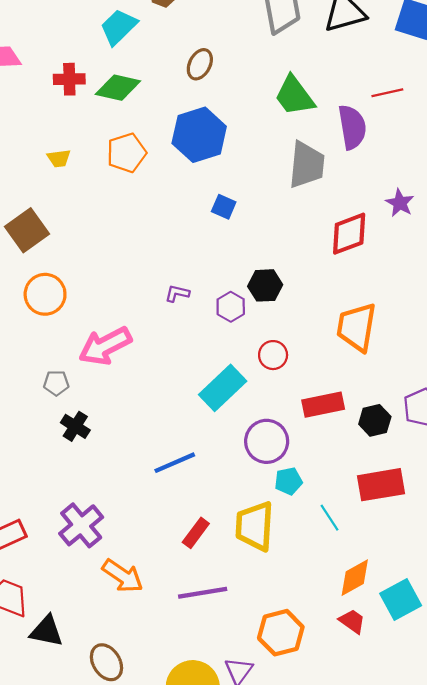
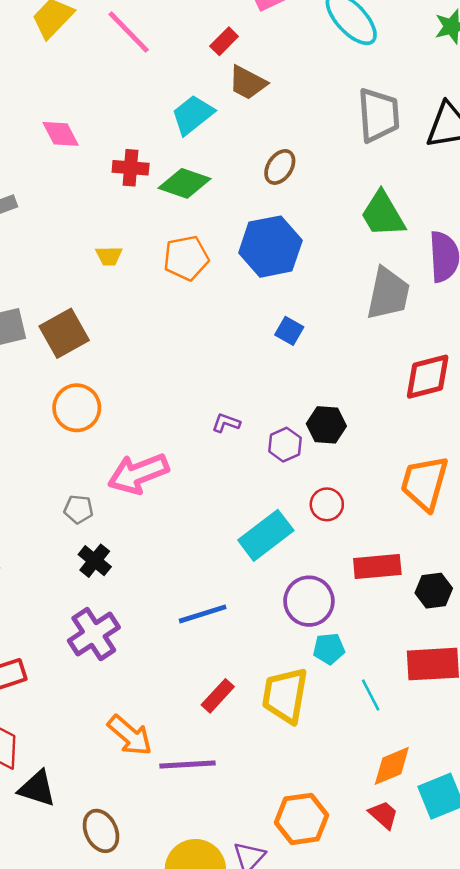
purple cross: (81, 525) -> (94, 634), moved
purple line: (203, 593) -> (188, 764), moved

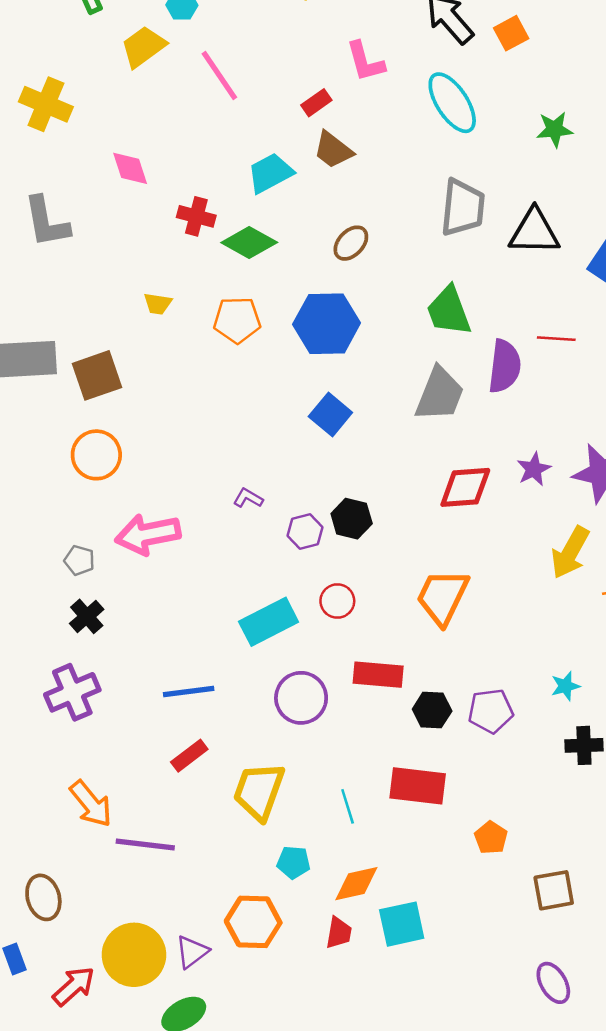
blue square: (289, 331) -> (330, 414), size x1.4
cyan pentagon: (329, 649) -> (294, 862), moved
red rectangle: (218, 696) -> (189, 756), moved
red trapezoid: (383, 815) -> (339, 933), turned 48

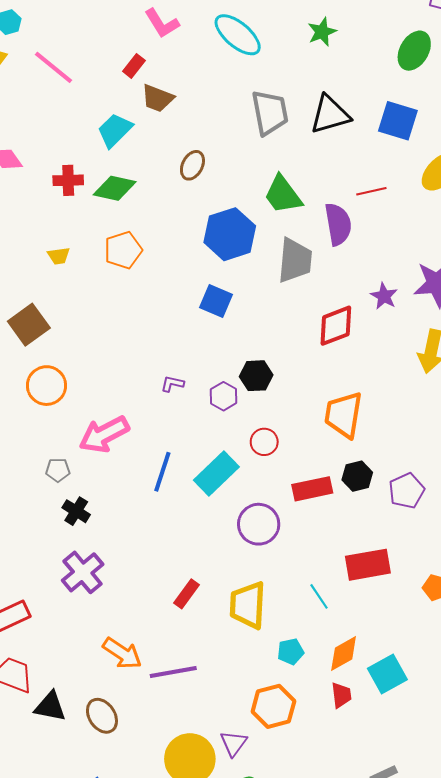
blue hexagon: (327, 324) -> (230, 234), moved
blue line: (189, 691) -> (162, 472), moved, turned -48
black hexagon: (432, 710) -> (357, 476), moved
brown ellipse: (43, 897) -> (102, 716), moved

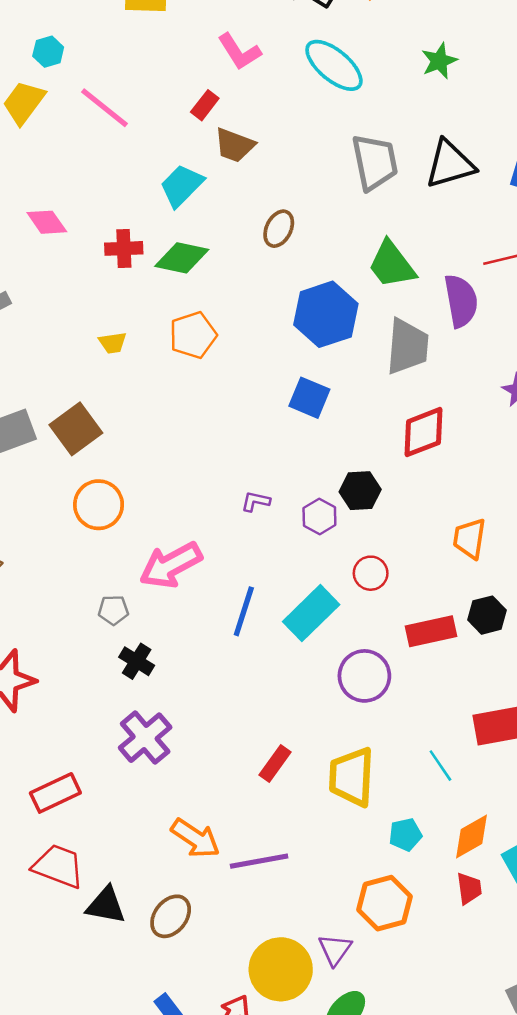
red diamond: (336, 326) -> (424, 432), moved
orange trapezoid: (344, 415) -> (469, 539), size x0.7
brown ellipse: (102, 716) -> (171, 916), turned 72

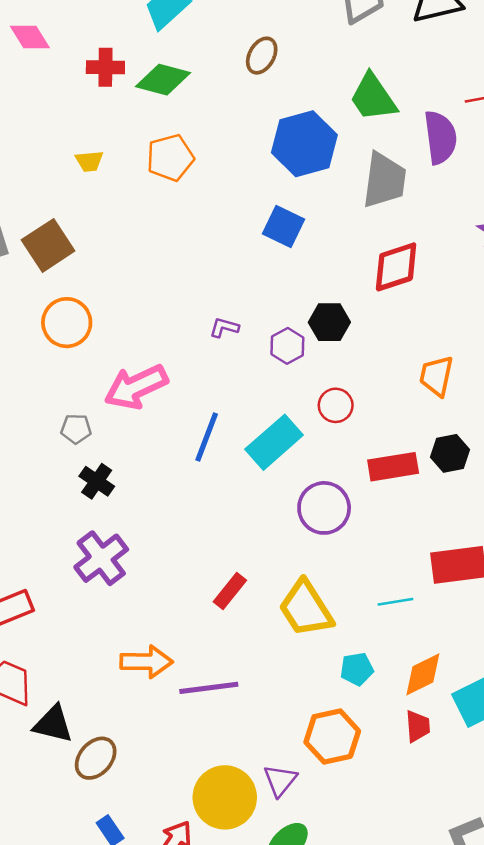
cyan line: (440, 766) -> (395, 602), turned -68
yellow trapezoid: (352, 777) -> (306, 608), turned -38
orange arrow: (195, 838) -> (146, 662), turned -36
brown ellipse: (171, 916) -> (96, 758), moved

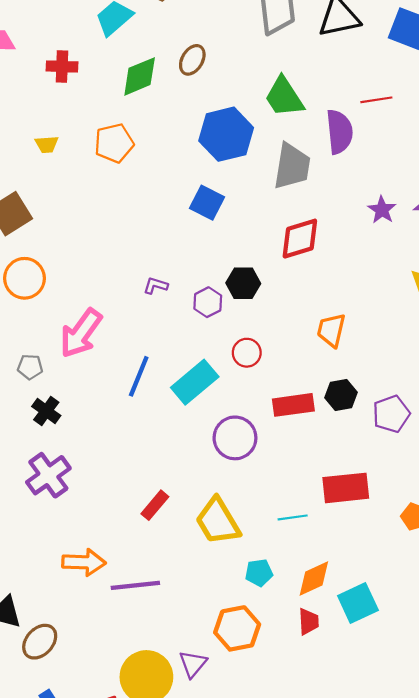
green diamond: (163, 80) -> (140, 76), moved, turned -39
pink arrow: (136, 387) -> (81, 333), turned -30

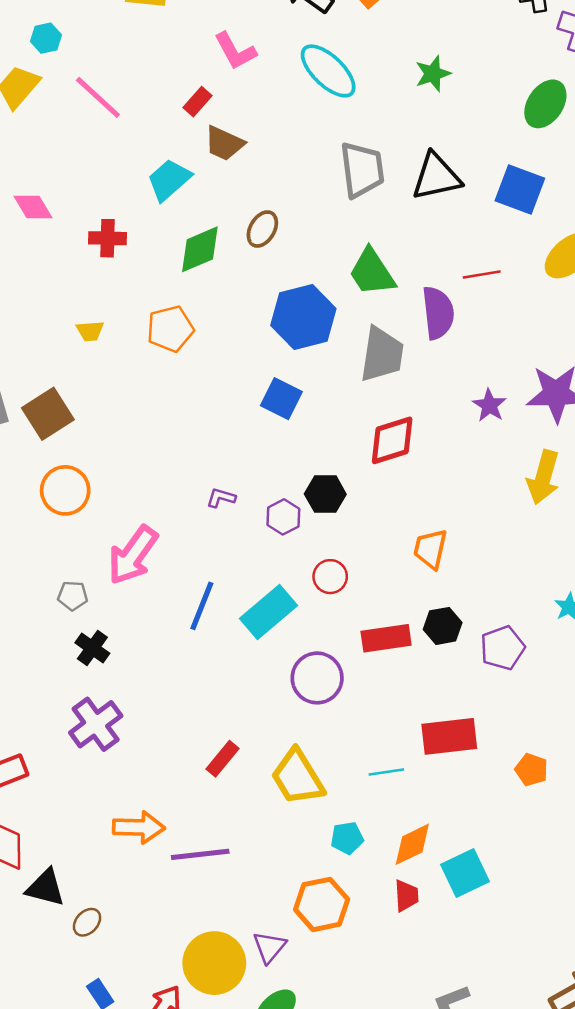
brown ellipse: (40, 642) -> (87, 922), size x0.7

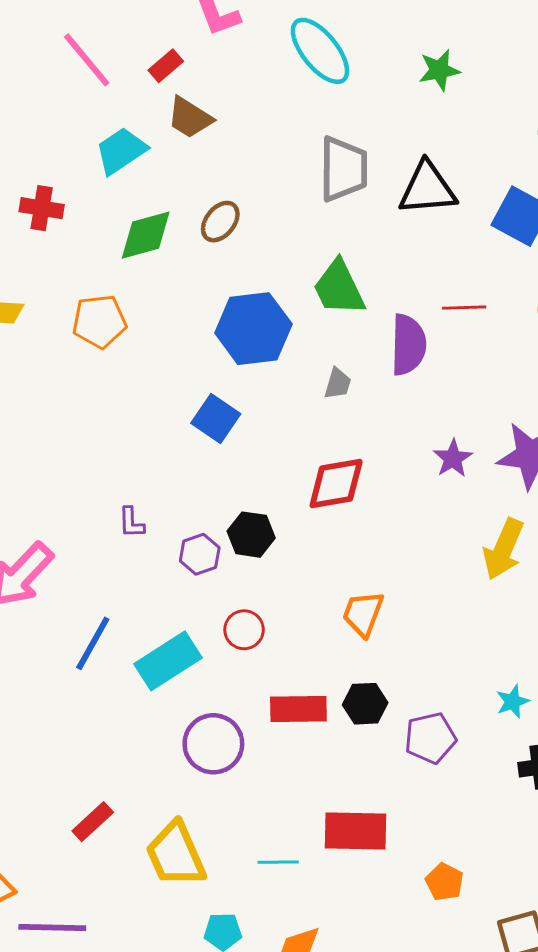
pink line: (98, 97) -> (87, 60), moved
gray trapezoid: (382, 354) -> (338, 384), size x0.5
purple L-shape: (221, 498) -> (131, 523), turned -116

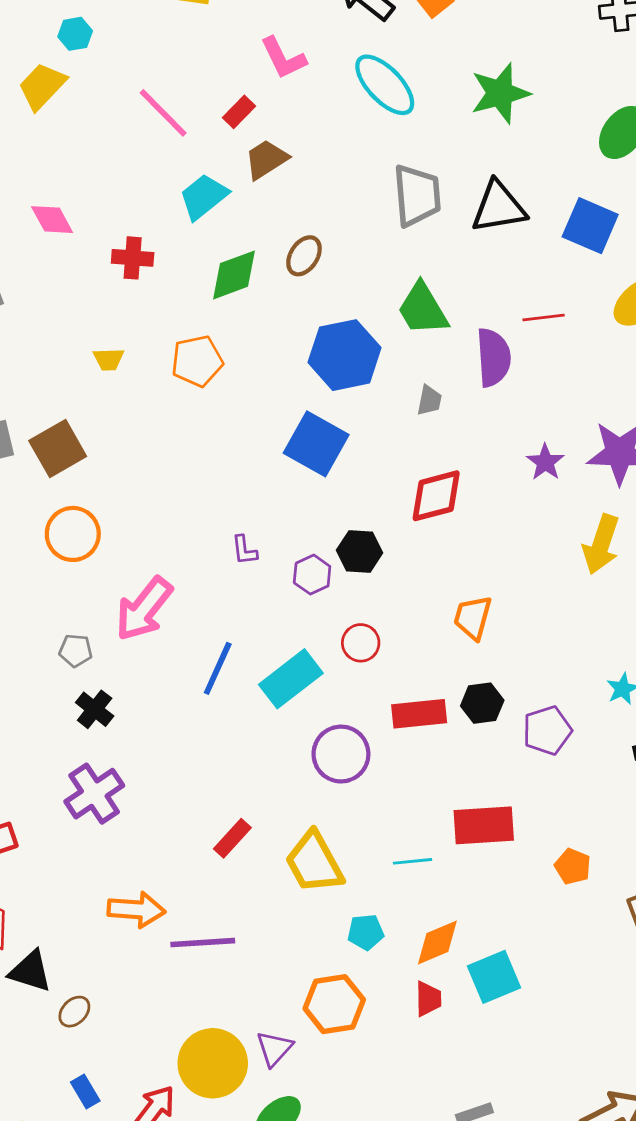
green star: (439, 70) -> (500, 93), size x1.5
brown trapezoid: (190, 118) -> (266, 159), turned 120
blue square: (216, 419) -> (316, 444), size x1.4

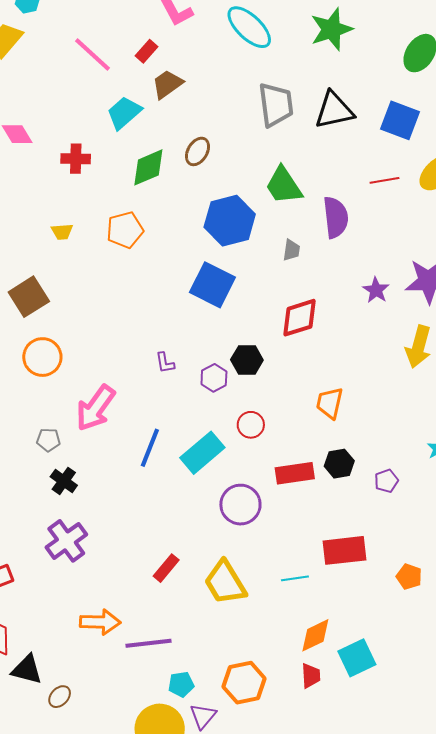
red line: (544, 317) -> (385, 180), moved
purple pentagon: (547, 730) -> (386, 481), size x0.7
cyan pentagon: (366, 932) -> (181, 684), moved

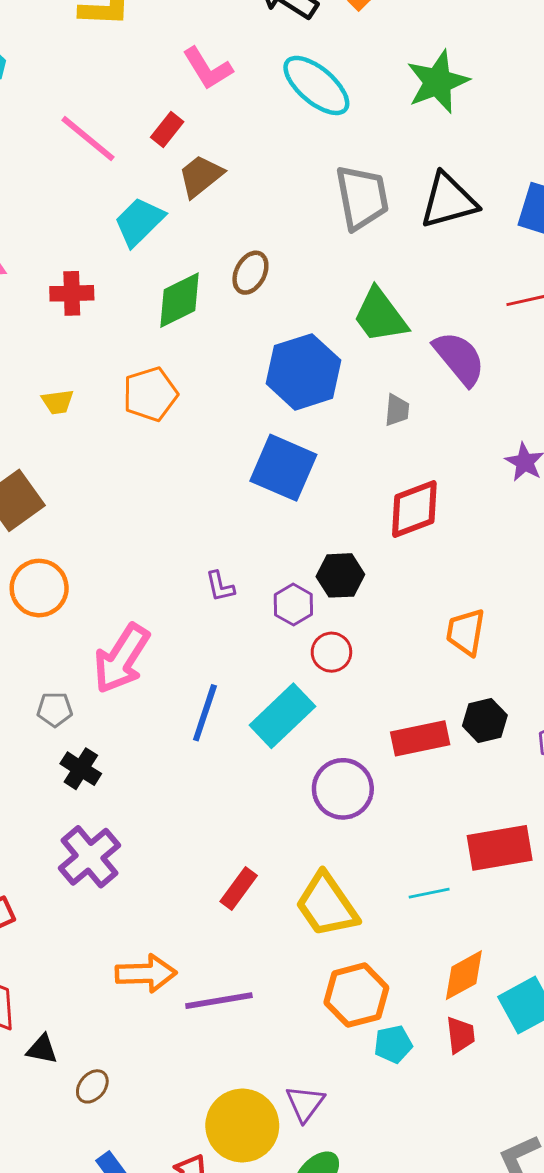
purple semicircle: (336, 217) -> (459, 358), turned -30
red circle: (251, 425) -> (331, 652), moved
black triangle: (27, 669) -> (42, 1049), size x0.7
orange hexagon: (244, 683) -> (356, 995), moved
cyan pentagon: (181, 684) -> (393, 1044), moved

